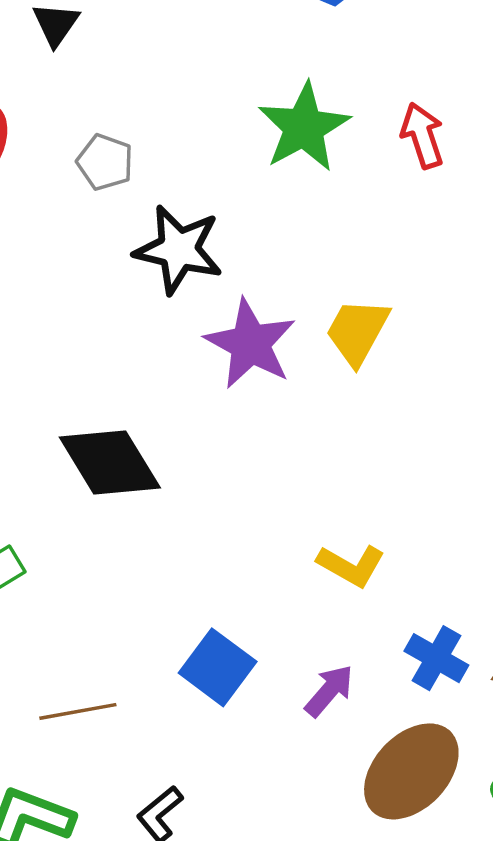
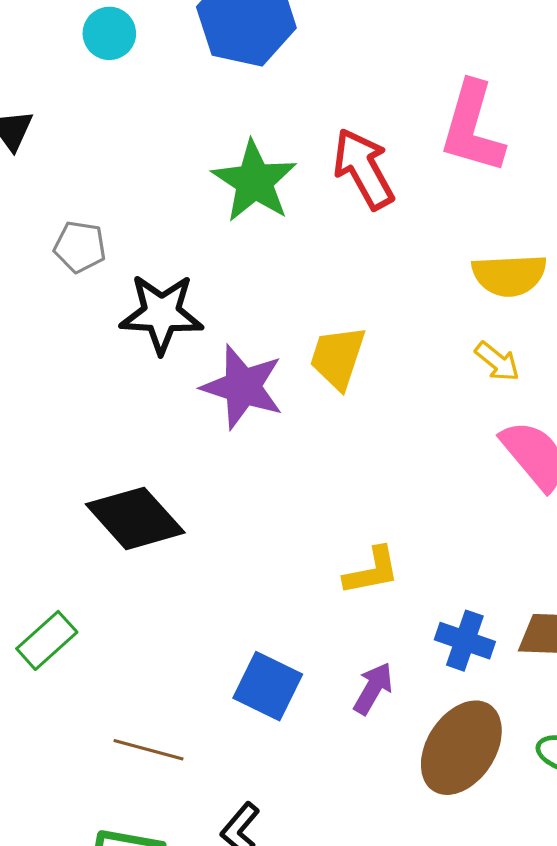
red arrow: (423, 135) -> (363, 169), size x1.4
yellow L-shape: (351, 565) -> (372, 571), turned -30
brown line: (78, 711) -> (149, 750), turned 36

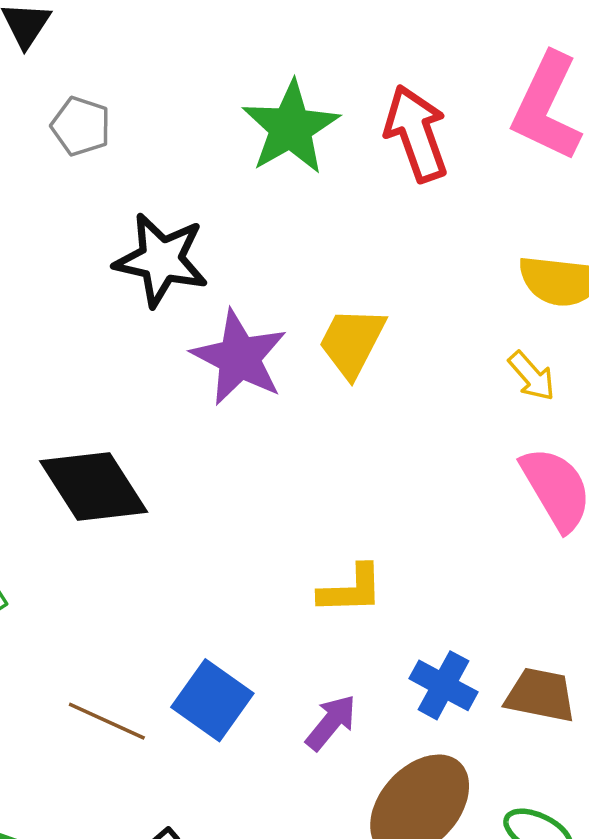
gray pentagon: (80, 247) -> (81, 126), moved
brown line: (149, 750) -> (107, 721), moved

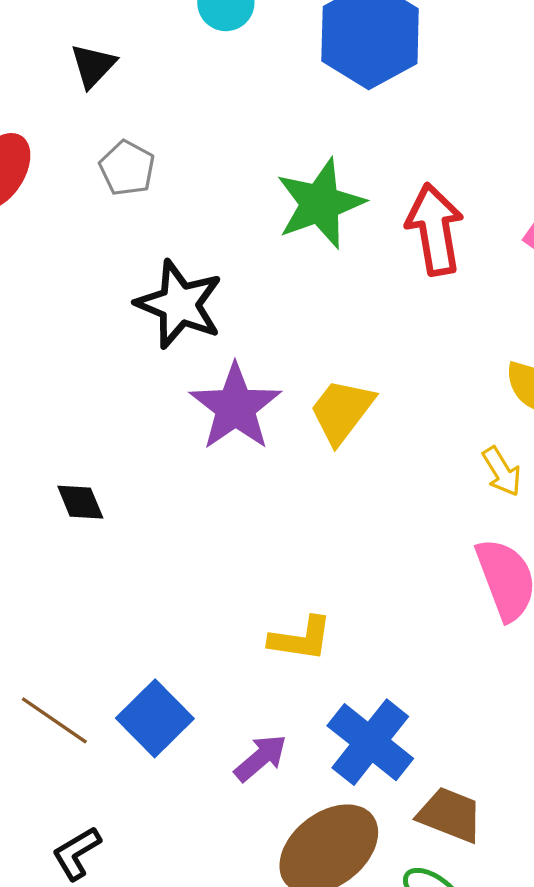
black diamond: (94, 486) -> (80, 502), size x0.5
blue cross: (443, 685) -> (370, 742), size x1.4
brown trapezoid: (540, 695) -> (450, 815), moved

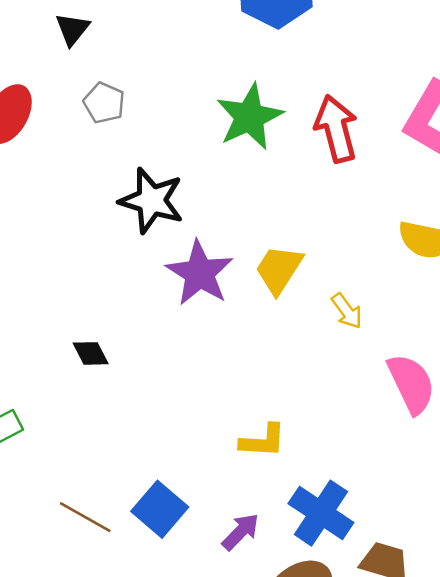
yellow arrow: (502, 472) -> (347, 311), moved

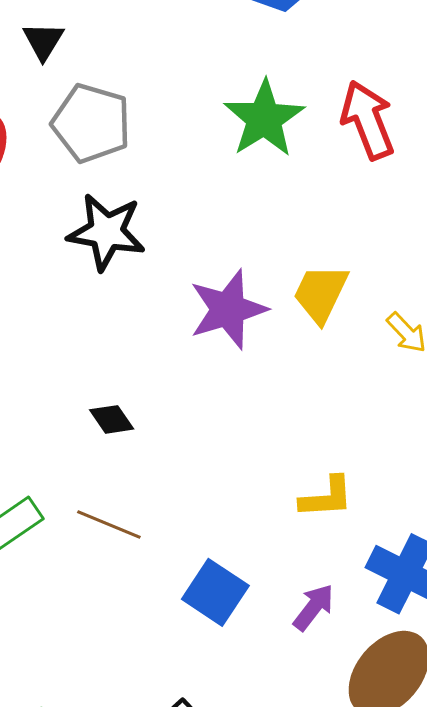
gray pentagon: (104, 103) -> (91, 123), size x1.6
black star: (152, 201) -> (106, 232), moved
purple star: (200, 273) -> (228, 309), turned 30
brown line: (85, 517) -> (109, 525), moved

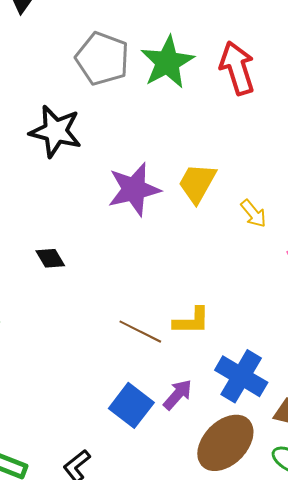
gray pentagon: (91, 123) -> (102, 59), moved
brown line: (109, 525) -> (140, 332), moved
blue square: (215, 592) -> (131, 405), moved

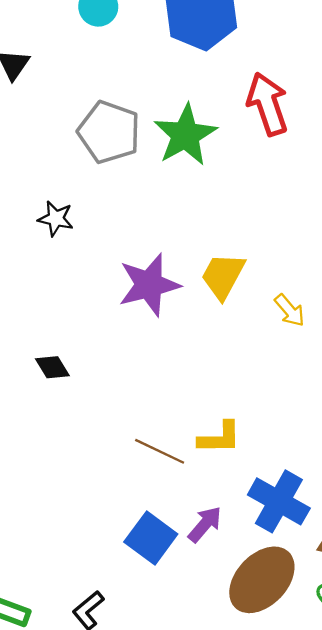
red arrow: (237, 68) -> (268, 104), moved
black star: (56, 131) -> (56, 218), size x0.6

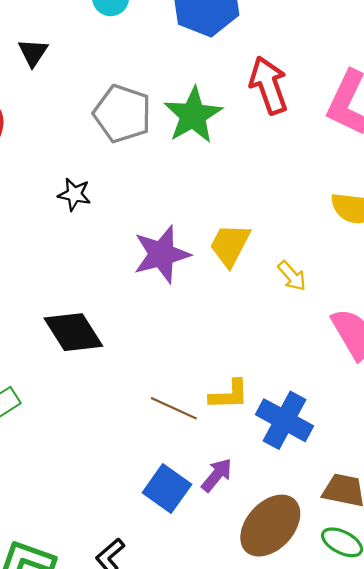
black diamond: (52, 367) -> (73, 332), size x1.8
blue cross: (279, 501) -> (285, 420), moved

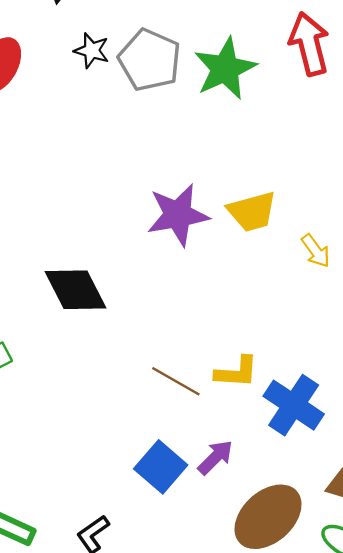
black star: (74, 194) -> (92, 51), moved
yellow trapezoid: (230, 245) -> (252, 212), turned -138

